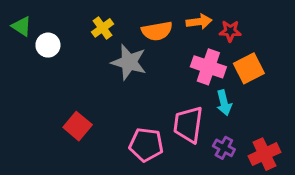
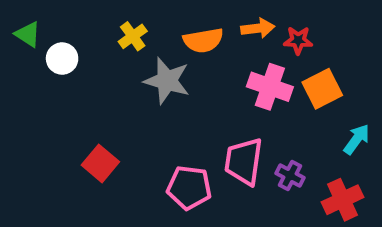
cyan arrow: (224, 103) -> (357, 139), moved, turned -130
purple cross: (224, 148) -> (290, 176), moved

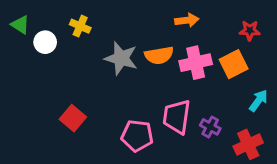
yellow cross: (133, 36) -> (80, 26), moved, turned -30
orange semicircle: (203, 40) -> (159, 55), moved
red star: (298, 40) -> (250, 30), moved
pink cross: (270, 87) -> (196, 63), turned -32

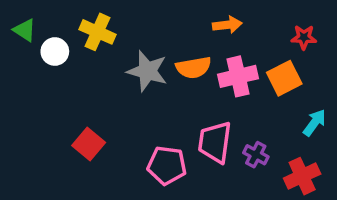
yellow cross: (80, 26) -> (98, 32), size x1.4

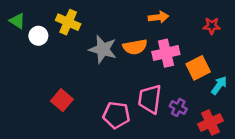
orange square: (284, 78) -> (198, 68), moved

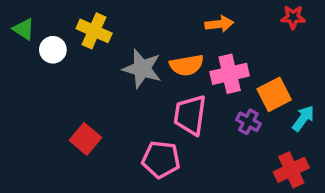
red star: (212, 26) -> (293, 17), moved
pink trapezoid: (150, 99) -> (190, 115), moved
purple cross: (178, 108) -> (248, 122), moved

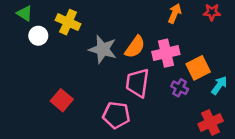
orange arrow: (219, 24) -> (175, 13), moved, turned -60
green triangle: (24, 29) -> (25, 13), moved
orange semicircle: (187, 65) -> (135, 47), turned -45

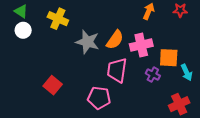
white circle: (38, 36) -> (23, 30), moved
orange square: (198, 68) -> (169, 58), turned 30
cyan arrow: (219, 85) -> (187, 72), turned 119

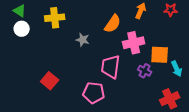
yellow cross: (58, 19) -> (55, 18), turned -30
orange semicircle: (115, 40) -> (113, 24), moved
gray star: (87, 42) -> (83, 40), size x0.6

